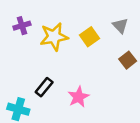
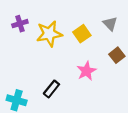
black rectangle: (44, 87) -> (51, 89), moved
pink star: (78, 97) -> (86, 71), moved

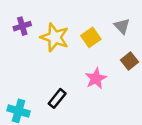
yellow star: (49, 34) -> (55, 37), turned 30

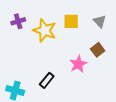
yellow square: (91, 37) -> (71, 21), moved, turned 35
brown square: (129, 61) -> (98, 50), moved

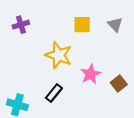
yellow star: (45, 30) -> (59, 55), moved
brown square: (98, 50) -> (119, 84), moved

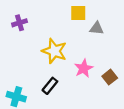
yellow square: (82, 25) -> (78, 13), moved
gray triangle: (115, 25) -> (97, 28), moved, turned -40

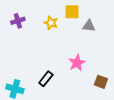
yellow star: (54, 51) -> (51, 23), moved, size x0.6
brown square: (110, 77) -> (101, 82), moved, turned -32

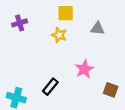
yellow square: (72, 12) -> (66, 13), moved
yellow star: (51, 23) -> (59, 35), moved

